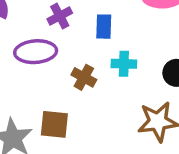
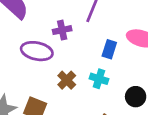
blue rectangle: (104, 27) -> (109, 49), moved

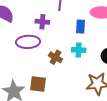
purple cross: (62, 30) -> (42, 22), turned 32

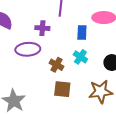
cyan cross: (79, 50) -> (80, 57), turned 32
brown square: (38, 84) -> (62, 89), moved

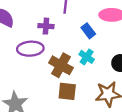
blue rectangle: (82, 32) -> (88, 31), turned -40
brown cross: (56, 65) -> (61, 65), size x1.5

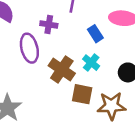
purple ellipse: (30, 49) -> (29, 48), turned 75
brown square: (67, 91) -> (82, 94), moved

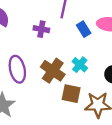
blue rectangle: (95, 34) -> (84, 29), moved
purple ellipse: (29, 48) -> (17, 69), moved

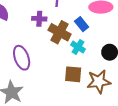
blue rectangle: (84, 29) -> (82, 24), moved
brown cross: (53, 71) -> (60, 32), moved

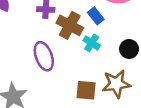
purple ellipse: (22, 58) -> (44, 56), moved
brown square: (73, 74) -> (86, 90), moved

